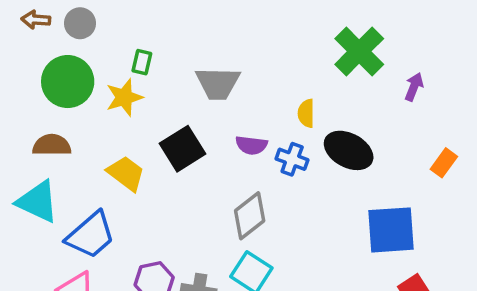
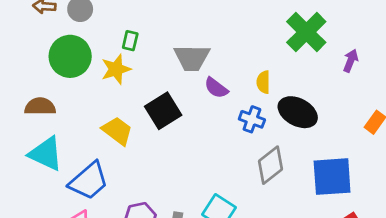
brown semicircle: (52, 145) -> (40, 106), moved
purple semicircle: (251, 145) -> (216, 88), moved, turned 30
gray diamond: (250, 216) -> (271, 165), moved

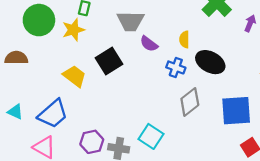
cyan triangle: (46, 154) -> (15, 112), moved, size x0.6

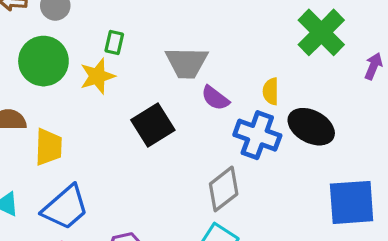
blue cross: (176, 67) -> (257, 135), size x1.5
yellow trapezoid: (74, 76) -> (49, 147), moved, turned 55
gray diamond: (190, 102) -> (224, 189), moved

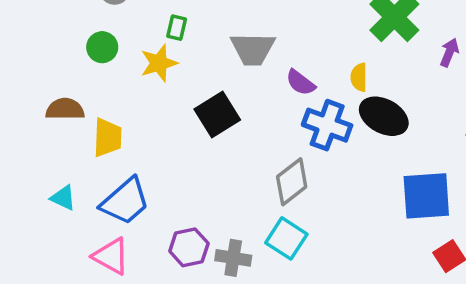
green circle: (43, 61) -> (102, 47), size x0.6
yellow semicircle: (271, 91) -> (359, 77), moved
purple semicircle: (215, 98) -> (301, 83), moved

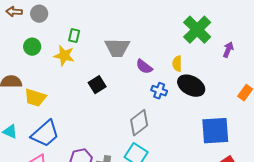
yellow star: (159, 63) -> (64, 56), turned 30
black square: (217, 114) -> (97, 85), size x0.7
blue cross: (327, 125) -> (159, 91), size x0.6
yellow trapezoid: (107, 137) -> (35, 98), turned 105

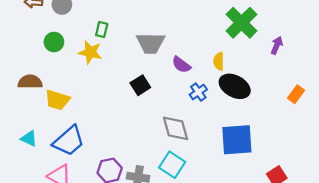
black square: (97, 85) -> (140, 85), moved
blue cross: (159, 91) -> (198, 92), turned 35
gray diamond: (139, 123) -> (176, 128), turned -68
blue square: (215, 131) -> (237, 140), moved

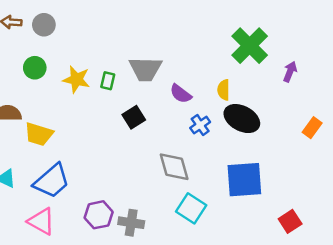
green rectangle: (102, 30) -> (108, 81), moved
cyan square: (172, 165) -> (191, 208), moved

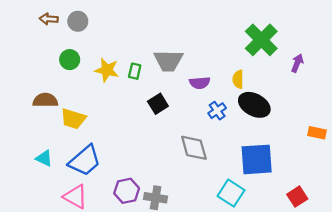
purple semicircle: (181, 94) -> (200, 83), turned -42
orange rectangle: (312, 128) -> (317, 133), moved, turned 66
cyan square: (191, 208) -> (231, 193), moved

